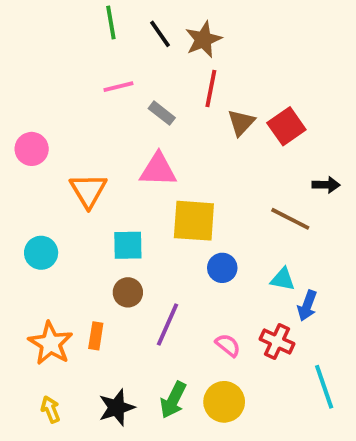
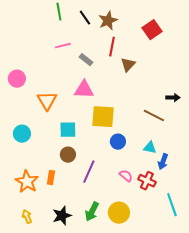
red square: (286, 126) -> (152, 30), moved
pink semicircle: (228, 345) -> (126, 176), moved

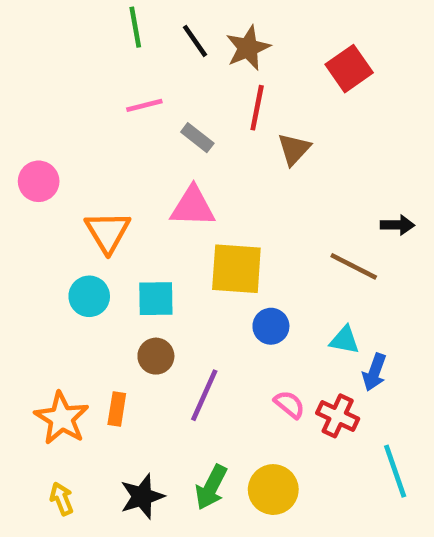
cyan circle: (22, 134) -> (89, 296), moved

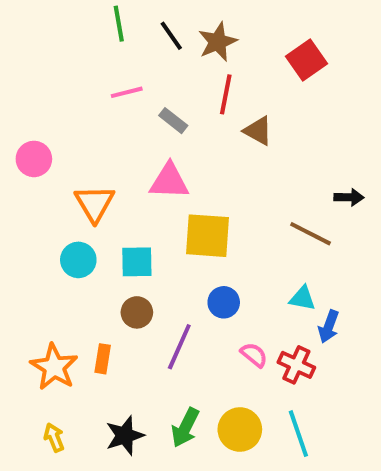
brown triangle: (294, 149) -> (258, 131), turned -44
blue circle: (271, 326) -> (224, 302), moved
cyan line: (395, 471) -> (298, 434), moved

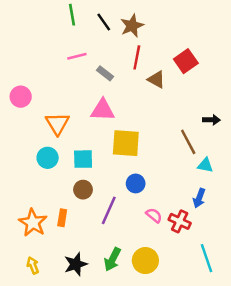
red square: (306, 60) -> (186, 61), moved
brown line: (311, 234) -> (188, 142), turned 35
cyan triangle: (302, 298) -> (205, 165), moved
cyan line: (298, 434) -> (207, 258), moved

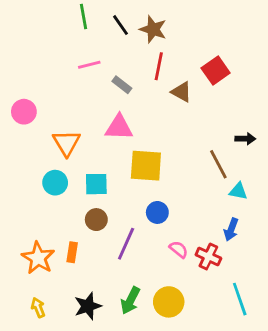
brown star: (132, 26) -> (153, 29), turned -30

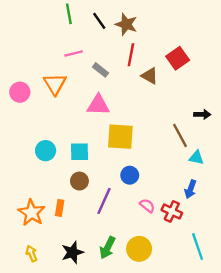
orange triangle: (66, 143) -> (55, 84), moved

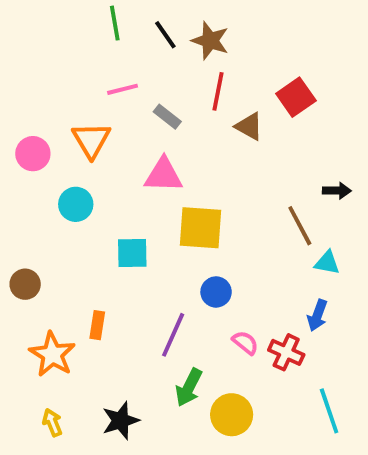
cyan circle: (46, 151) -> (76, 204), moved
brown circle: (79, 181) -> (25, 284), moved
orange rectangle: (60, 208) -> (97, 325), moved
green arrow: (108, 248) -> (189, 387), moved

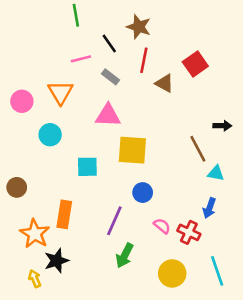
black line: (165, 35) -> (109, 43), moved
orange rectangle: (97, 325) -> (64, 214), size x1.5
yellow circle: (232, 415) -> (172, 273), moved
black star: (121, 421) -> (57, 261), moved

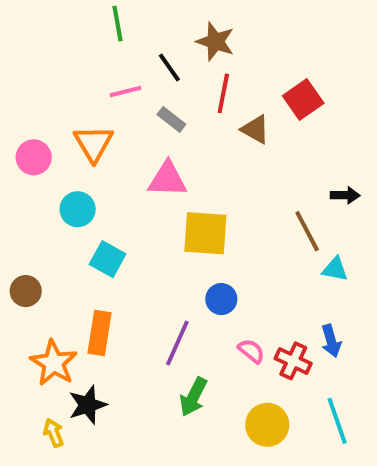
cyan square: (87, 167) -> (108, 259), moved, turned 30
blue arrow: (209, 208) -> (331, 341), moved, turned -36

